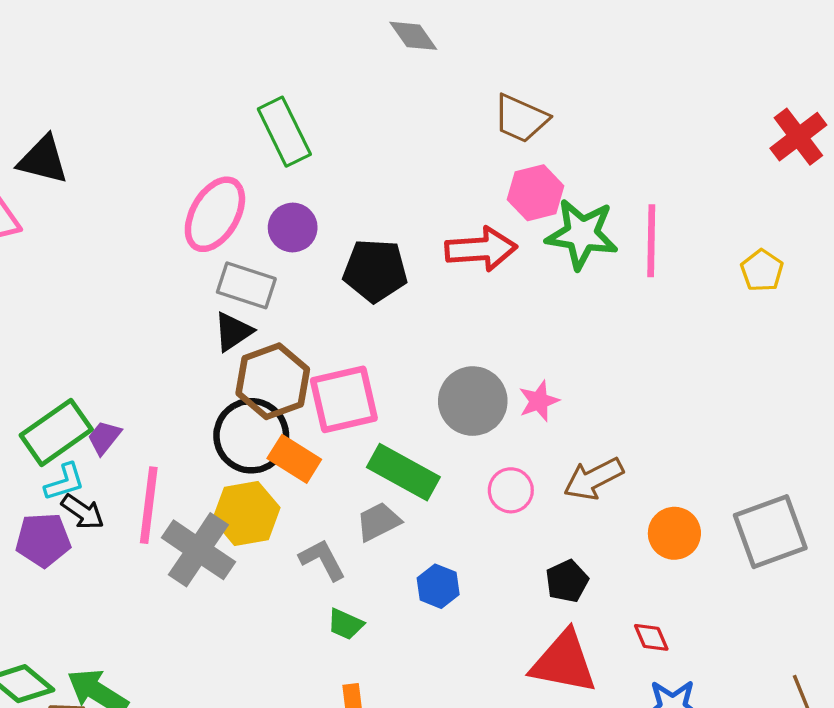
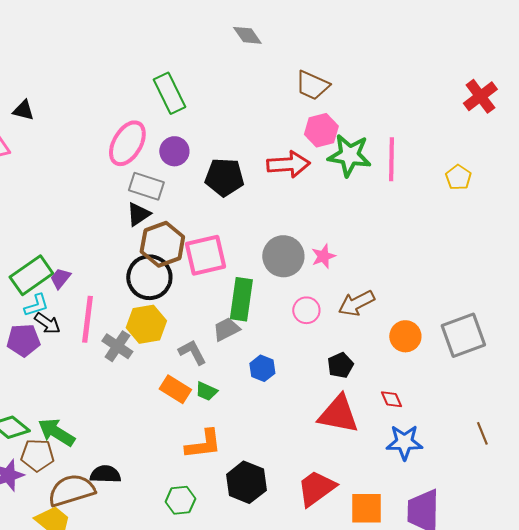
black triangle: (43, 160) -> (23, 110), size x0.7
orange rectangle: (294, 459) -> (175, 389), moved
green rectangle: (403, 472) -> (241, 299), turned 69
gray cross: (198, 550) -> (117, 346), size x0.7

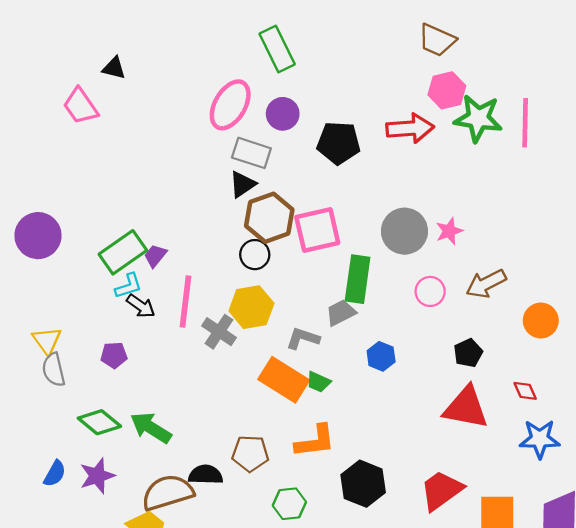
black circle: (149, 277) -> (255, 255), size x0.6
purple pentagon: (23, 340) -> (114, 355), moved, size x0.7
gray L-shape: (192, 352) -> (303, 338), turned -44
orange rectangle: (175, 389) -> (284, 380), size x1.4
brown pentagon: (37, 455) -> (250, 453), moved

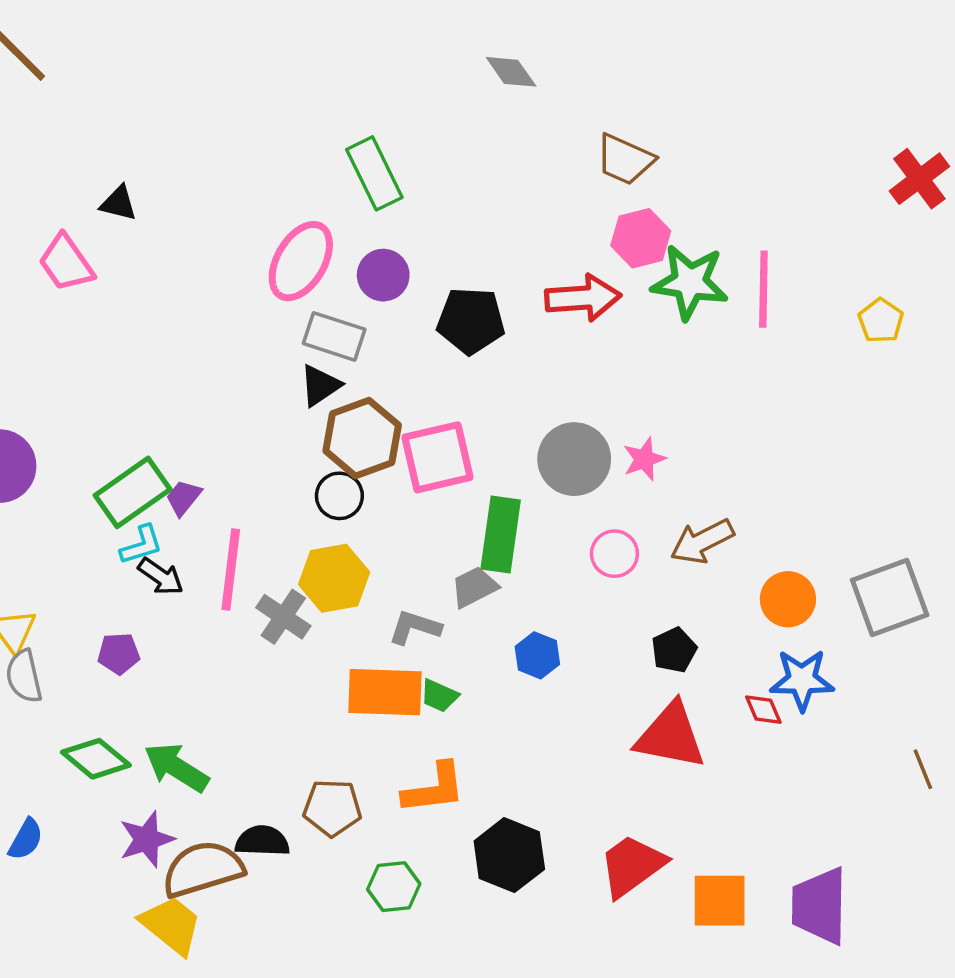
orange rectangle: (284, 380) -> (385, 692), turned -30
blue star: (540, 439) -> (802, 680), moved
purple star: (97, 476) -> (147, 839), moved

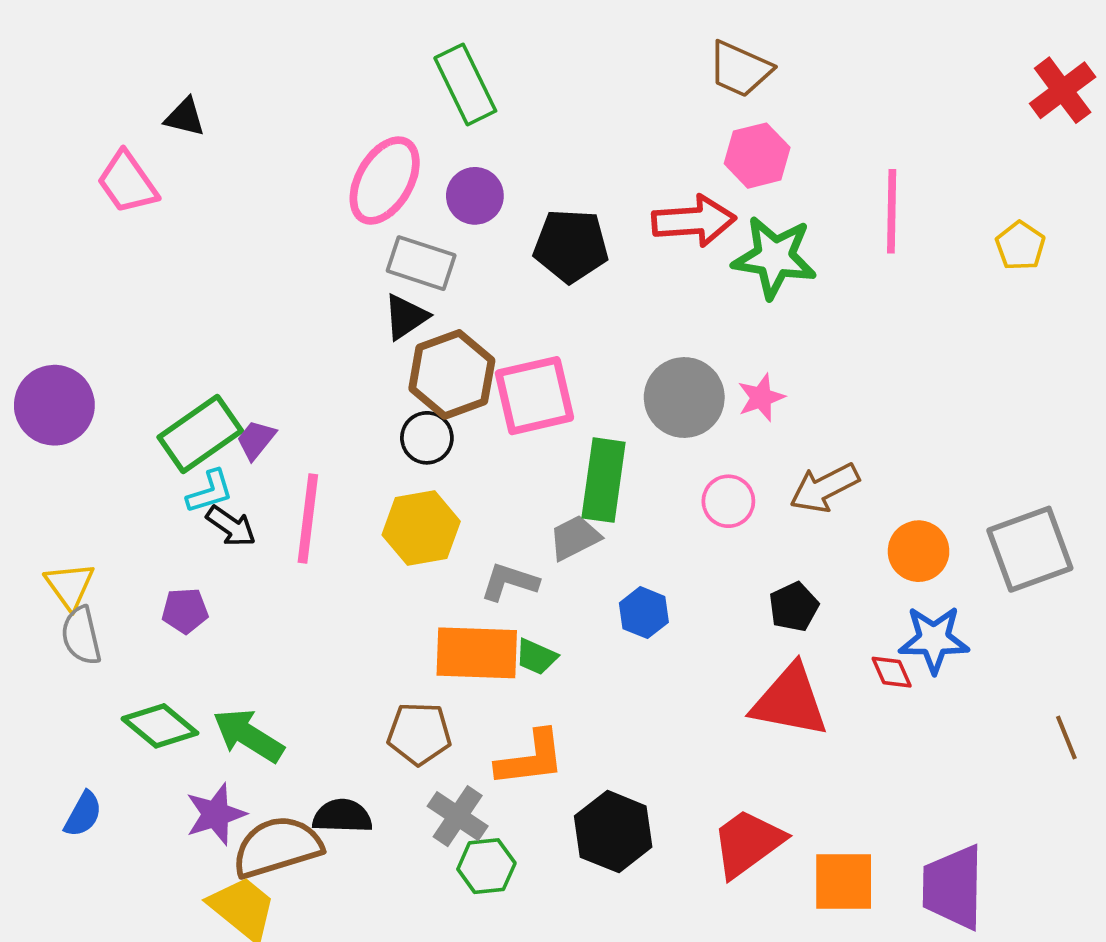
green star: (690, 282) -> (774, 257), moved
gray cross: (283, 617) -> (458, 816), moved
brown pentagon: (332, 808) -> (419, 734), moved

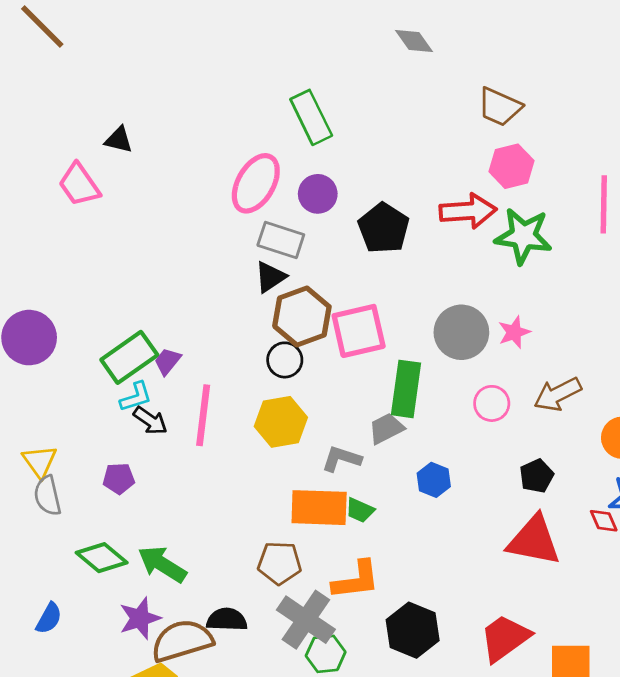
black pentagon: (571, 246) -> (384, 228), turned 30
gray cross: (458, 816) -> (306, 620), size x1.4

